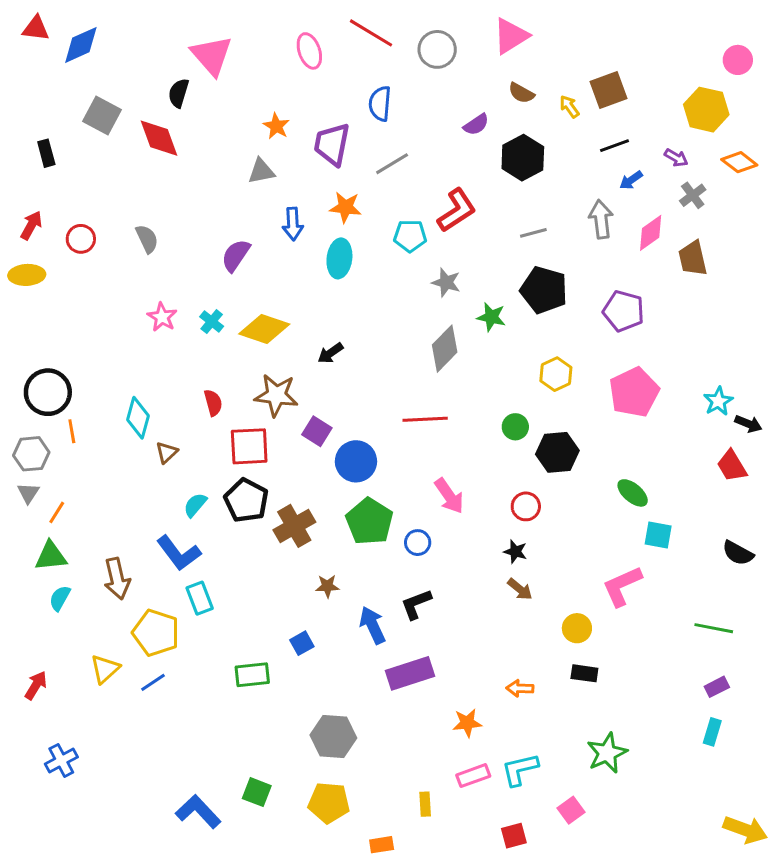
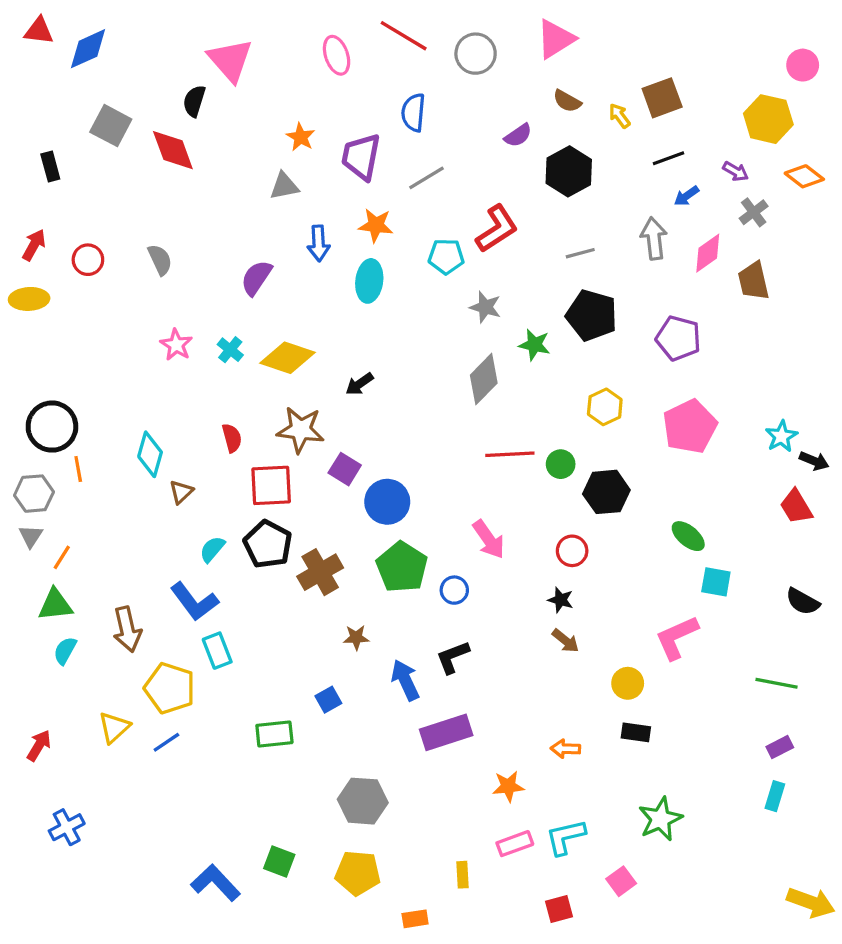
red line: (425, 419) -> (510, 454), moved

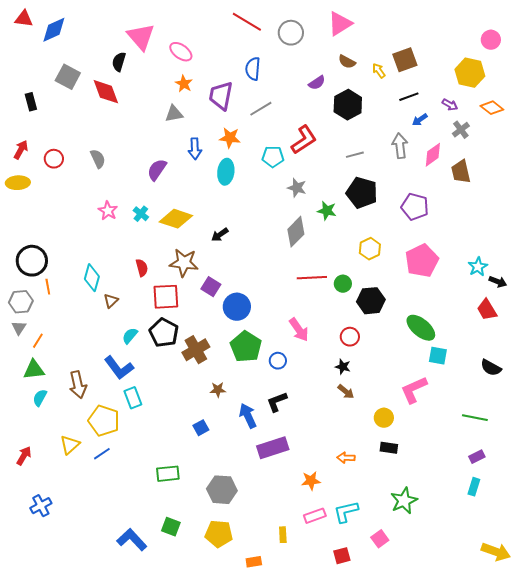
pink ellipse: (337, 55) -> (181, 52), moved, turned -35
green ellipse: (688, 536) -> (421, 328), size x1.4
green rectangle: (274, 734) -> (168, 474), moved

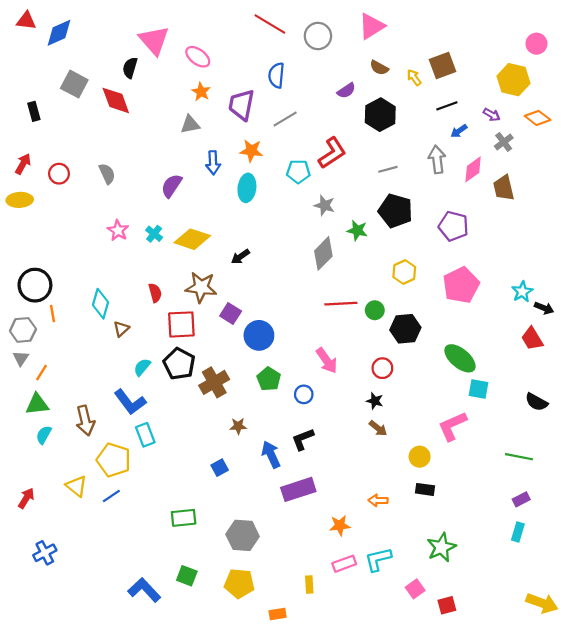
green pentagon: (246, 347) -> (269, 379), size x0.7
yellow triangle: (70, 445) -> (76, 486), turned -40
red square: (342, 556) -> (447, 605), moved

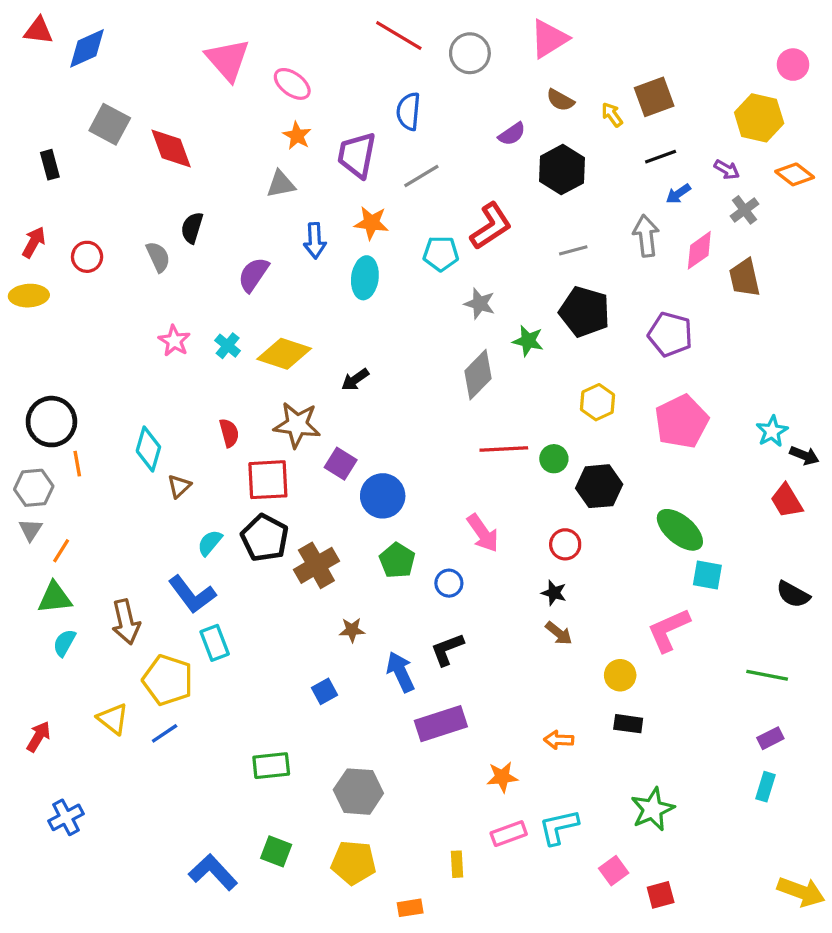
black semicircle: (130, 68) -> (192, 228), moved

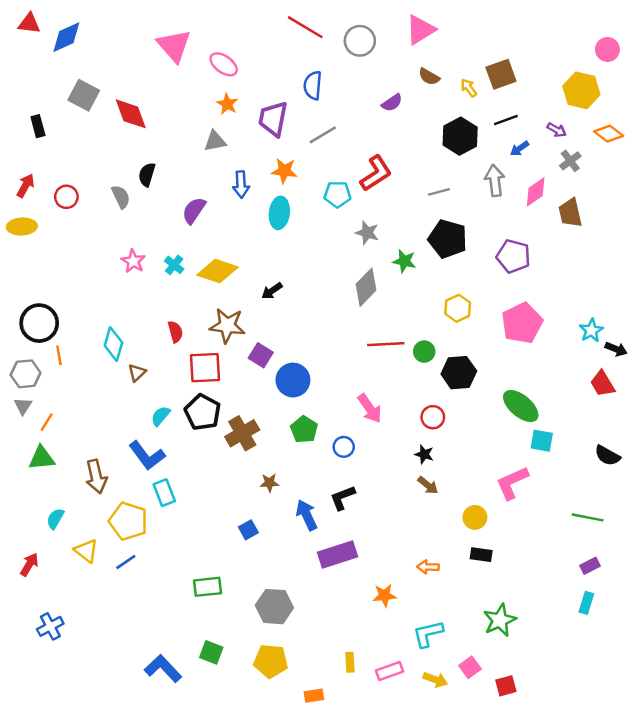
black hexagon: (562, 170) -> (460, 136), moved
cyan semicircle: (64, 643) -> (55, 519), moved
pink rectangle: (509, 834) -> (390, 671), moved
yellow arrow: (801, 892) -> (435, 680), moved, size x0.7

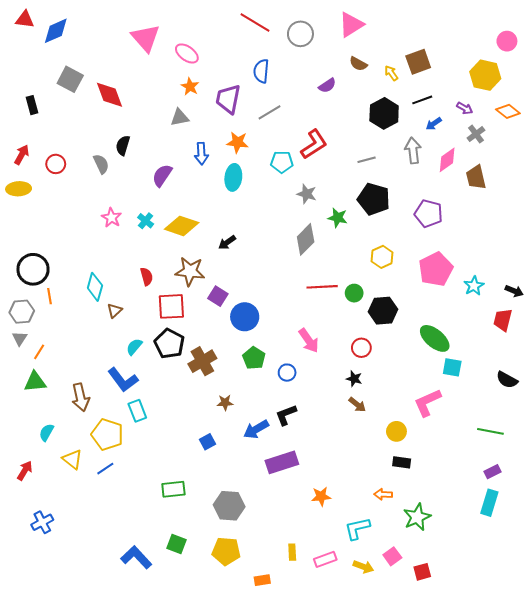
cyan star: (591, 330) -> (474, 286), moved
red trapezoid: (602, 384) -> (503, 320), turned 45
blue arrow: (307, 515) -> (256, 429), turned -95
orange arrow: (428, 567) -> (383, 494), moved
cyan rectangle: (586, 603) -> (489, 503), size x1.4

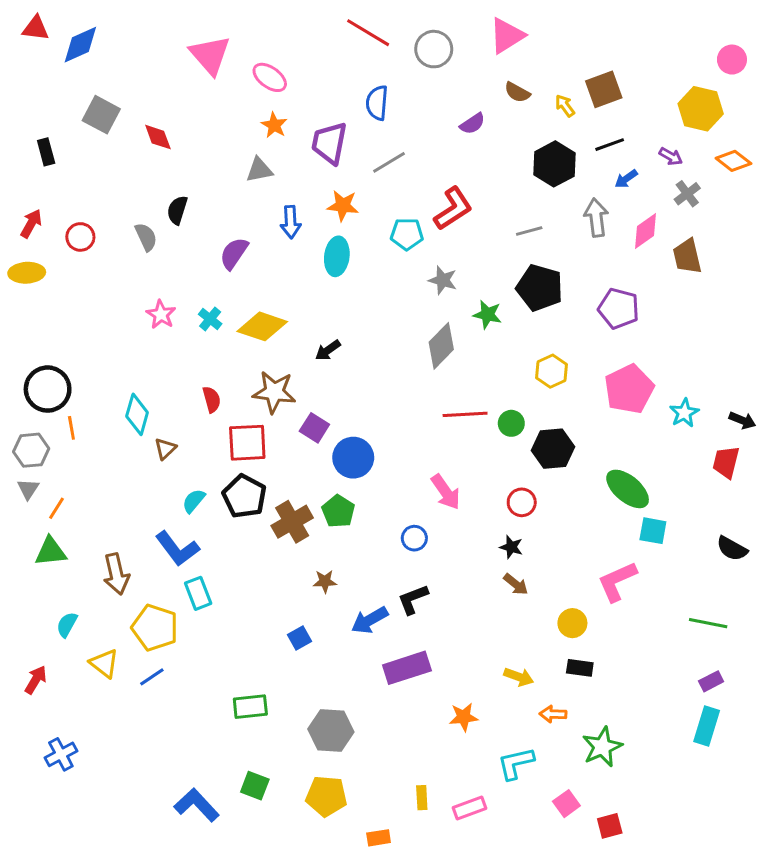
red diamond: (109, 95) -> (158, 137), size x0.7
green pentagon: (254, 358) -> (338, 511), moved
yellow arrow: (363, 567) -> (519, 677), moved

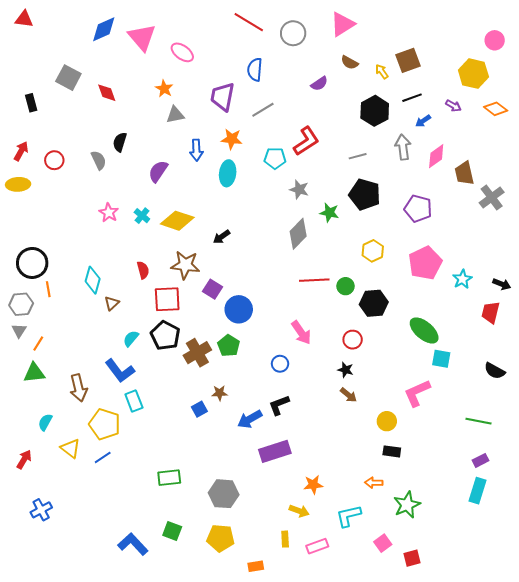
blue diamond: (80, 45) -> (104, 29), moved
orange star: (274, 125) -> (164, 89), moved
gray cross: (687, 194) -> (492, 197), moved, size x1.4
blue square: (300, 638) -> (199, 409), moved
yellow arrow: (519, 677) -> (299, 511), moved

